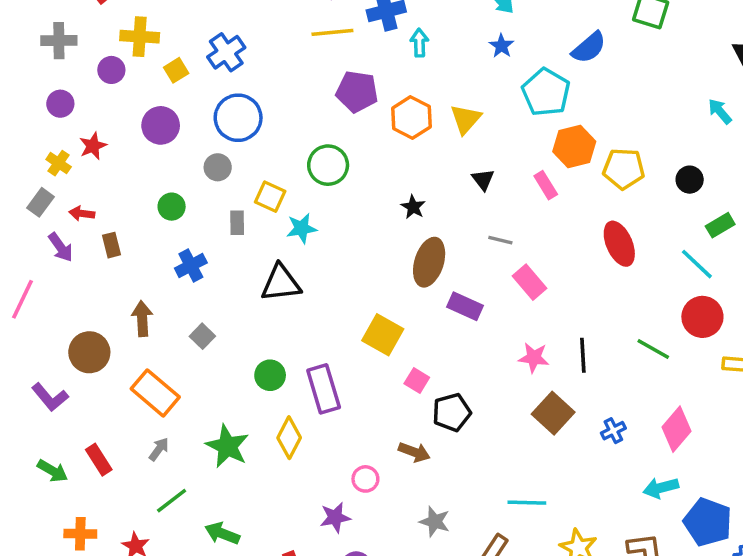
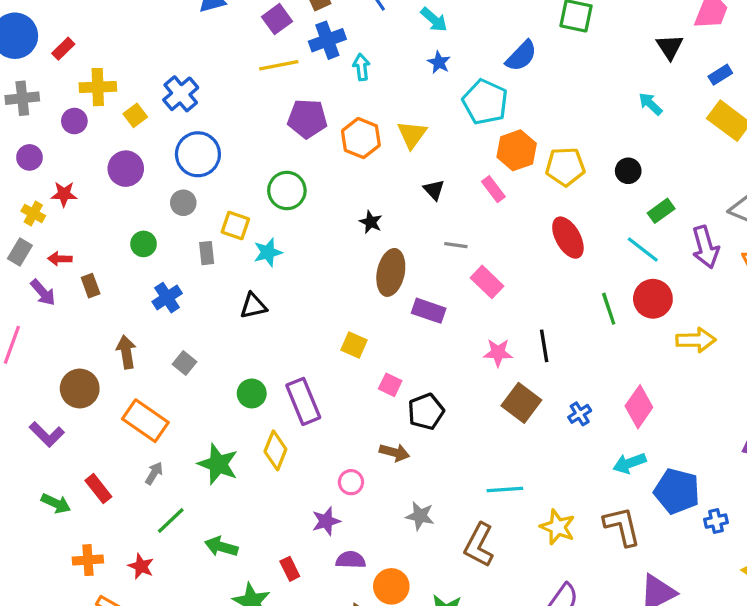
red star: (93, 146) -> (64, 194), turned 30
black triangle: (281, 283) -> (253, 306), size x0.7
yellow square: (383, 335) -> (354, 345), size x0.7
green line: (653, 349) -> (609, 309), moved, turned 48

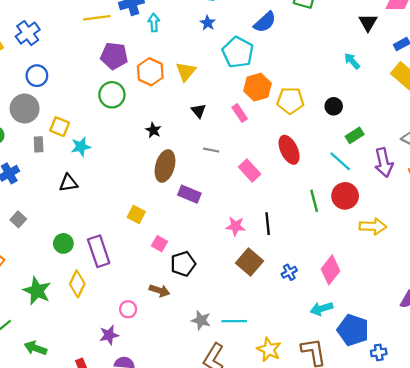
blue circle: (198, 154) -> (37, 76), size x0.7
green circle: (287, 191) -> (112, 95), moved
gray circle: (183, 203) -> (25, 109), size x1.6
pink rectangle: (487, 282) -> (250, 170), moved
gray star: (420, 516) -> (201, 320), moved

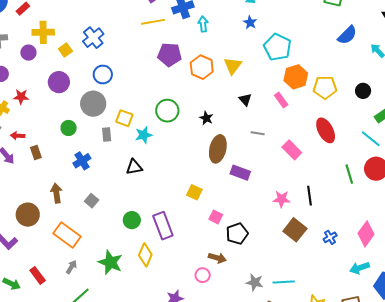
blue semicircle: (265, 22) -> (347, 35), moved
green circle: (112, 95) -> (167, 111), moved
pink circle: (128, 309) -> (203, 275), moved

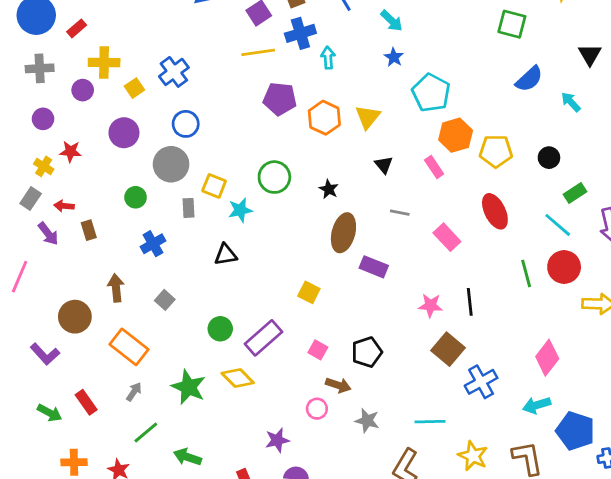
pink square: (216, 217) -> (318, 350), moved
purple rectangle: (163, 226) -> (263, 338), turned 68
blue cross: (330, 237) -> (481, 382), moved, size x1.6
yellow diamond: (145, 255) -> (238, 378), turned -70
gray star: (255, 282) -> (367, 421), moved

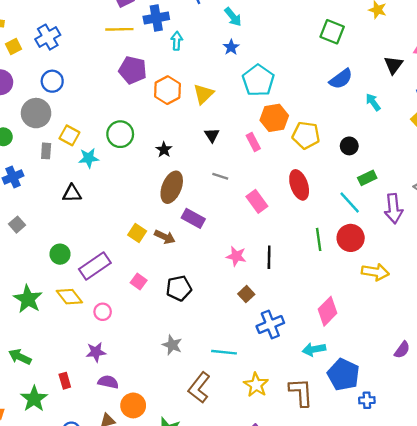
brown square: (448, 349) -> (246, 294), size x0.6
brown arrow: (338, 385) -> (165, 237), moved
pink circle: (317, 409) -> (103, 312), moved

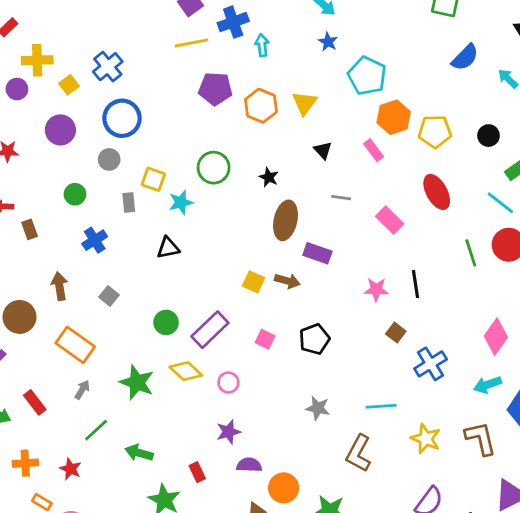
blue circle: (52, 81) -> (122, 118), size x1.4
gray circle: (36, 113) -> (109, 159), size x0.6

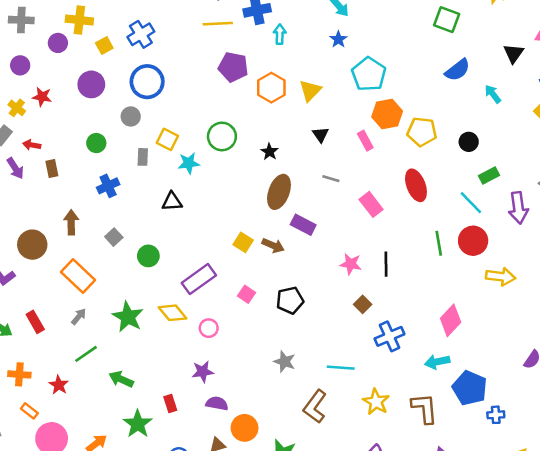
green circle: (166, 322) -> (148, 256), moved

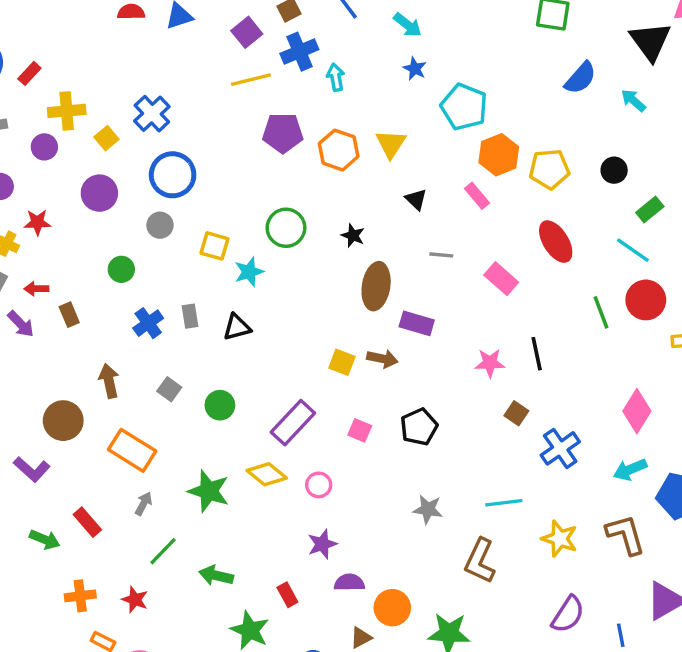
black triangle: (514, 53) -> (650, 41), size x1.5
gray rectangle: (143, 157) -> (190, 316), moved

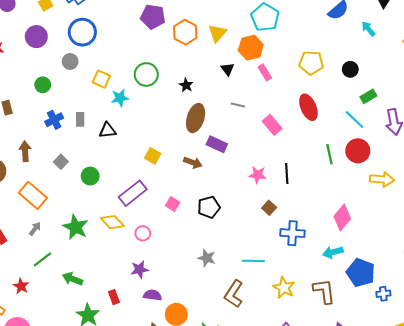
orange hexagon: (499, 155) -> (251, 48), moved
yellow square: (342, 362) -> (153, 156), moved
blue cross: (560, 448) -> (292, 233), turned 30

